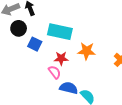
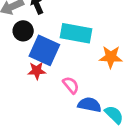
blue square: (35, 44) -> (44, 50), size x1.6
red star: (61, 58) -> (37, 71), moved

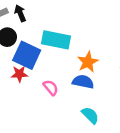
orange star: (111, 57) -> (88, 62), turned -30
blue semicircle: (90, 105) -> (83, 82), moved

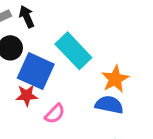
cyan rectangle: (56, 40) -> (73, 51), turned 36
pink semicircle: (51, 88) -> (55, 114), moved, turned 84

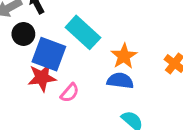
red star: (27, 95) -> (42, 78), size x1.4

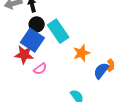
black circle: (23, 34) -> (37, 24), moved
blue semicircle: (120, 81) -> (101, 71), moved, turned -72

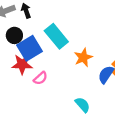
black circle: (37, 24) -> (14, 35), moved
blue square: (32, 40) -> (30, 48), turned 30

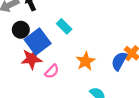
cyan rectangle: (56, 36) -> (64, 26), size x0.6
orange star: (83, 58) -> (86, 61), moved

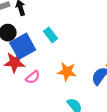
orange star: (86, 61) -> (67, 72), turned 30

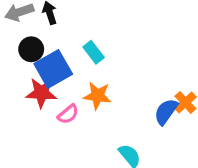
orange star: (67, 72) -> (97, 96), moved

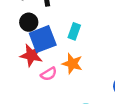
cyan rectangle: (94, 52) -> (74, 31), turned 49

